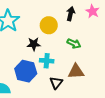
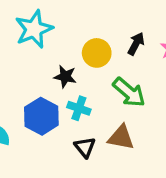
green arrow: (74, 44) -> (129, 92), size x1.5
black triangle: (56, 83) -> (85, 147), turned -32

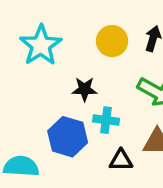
yellow circle: (97, 53) -> (112, 41), moved
black triangle: (85, 147) -> (121, 160), turned -40

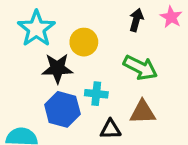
yellow circle: (112, 41) -> (84, 42), moved
black star: (85, 89) -> (57, 68), moved, size x1.4

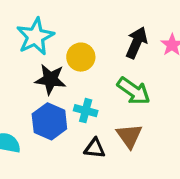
black arrow: (136, 20) -> (137, 43), size x1.4
brown triangle: (143, 112) -> (129, 136), turned 48

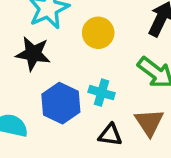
black star: (50, 79) -> (33, 54), moved

